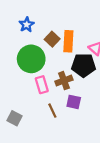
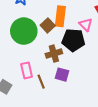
brown square: (52, 39) -> (48, 25), moved
pink rectangle: (42, 85) -> (27, 70), moved

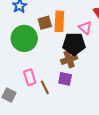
brown square: (48, 25) -> (45, 23), moved, turned 32
brown cross: (54, 54) -> (69, 59), moved

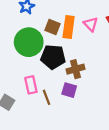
brown square: (45, 23) -> (53, 27), turned 32
pink triangle: (85, 28) -> (91, 24), moved
black pentagon: (74, 44) -> (53, 57), moved

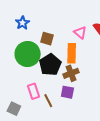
orange rectangle: (69, 27) -> (72, 53), moved
black pentagon: (53, 57) -> (50, 65), turned -30

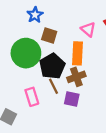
blue star: (22, 23) -> (35, 15), moved
brown line: (48, 101) -> (54, 86), moved

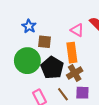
brown line: (54, 86) -> (63, 94), moved
purple square: (72, 99) -> (82, 93), moved

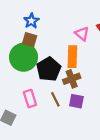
brown square: (45, 42) -> (30, 40), moved

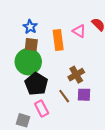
orange rectangle: (72, 57) -> (58, 40), moved
black pentagon: (49, 69) -> (36, 84), moved
pink rectangle: (30, 99) -> (42, 108), moved

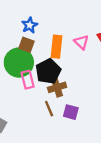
brown cross: (76, 75) -> (57, 87), moved
black pentagon: (36, 84) -> (48, 71), moved
pink rectangle: (42, 108) -> (28, 80), moved

